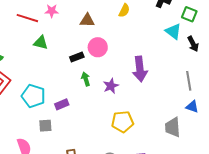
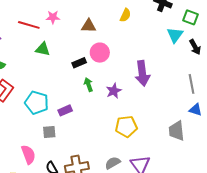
cyan triangle: (173, 31) -> (175, 35), turned 30

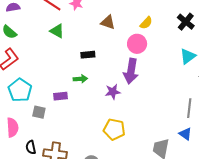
pink circle: (100, 53) -> (137, 44), moved
purple arrow: (142, 73) -> (131, 71), moved
green arrow: (88, 85) -> (80, 79), moved, turned 88
cyan pentagon: (37, 103) -> (20, 90), moved

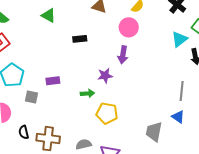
purple arrow: (131, 71) -> (123, 55), size x0.7
green arrow: (80, 79) -> (87, 93), moved

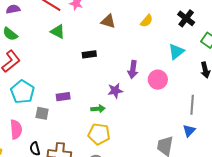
pink circle: (129, 27) -> (158, 80), moved
cyan triangle: (180, 39) -> (176, 51), moved
yellow pentagon: (107, 113) -> (99, 134), moved
blue triangle: (178, 117) -> (189, 131), turned 40

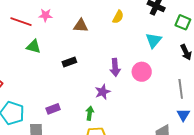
green arrow: (98, 109) -> (90, 113), turned -64

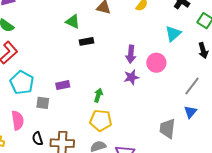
green triangle: (34, 47) -> (73, 22), moved
gray line: (181, 89) -> (192, 86), turned 36
purple star: (103, 92) -> (131, 77), moved

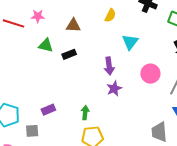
cyan triangle: (173, 34) -> (130, 42), moved
black rectangle: (87, 41) -> (69, 54), moved
pink circle: (156, 63) -> (150, 74), moved

